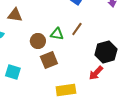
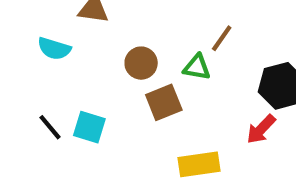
green triangle: (57, 34) -> (197, 67), moved

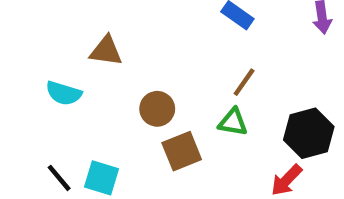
green triangle: (197, 67) -> (233, 122), moved

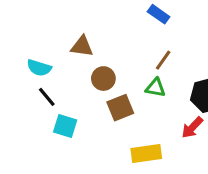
brown triangle: (106, 51) -> (82, 46), moved
black line: (59, 178) -> (47, 97), moved

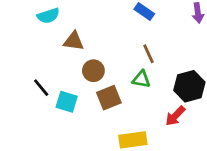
brown line: (163, 60) -> (148, 54), turned -60
cyan semicircle: (39, 68) -> (48, 16), moved, turned -35
cyan square: (65, 126) -> (67, 102), moved

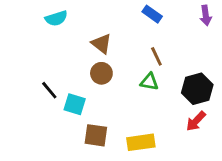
brown triangle: (74, 41) -> (101, 44), moved, turned 30
brown square: (109, 98) -> (96, 135), moved, turned 30
red arrow: (175, 116) -> (196, 121), moved

